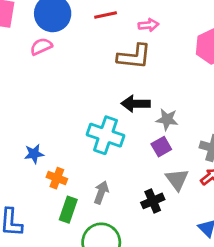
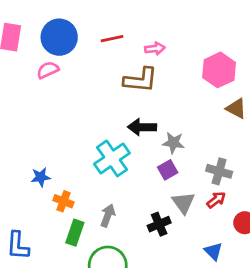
cyan cross: (106, 135) -> (112, 158), turned 36

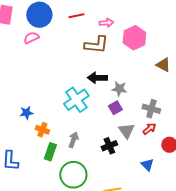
pink hexagon: (219, 70) -> (134, 38), moved

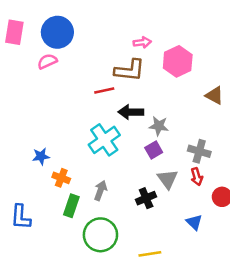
red line: (76, 16) -> (104, 90), moved
red arrow: (149, 129) -> (197, 177), turned 112

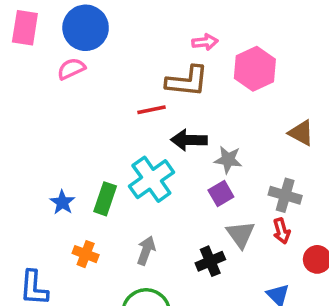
brown triangle: (214, 96) -> (301, 133), moved
blue star: (41, 156) -> (62, 202), turned -30
orange cross: (61, 178) -> (86, 254), moved
green rectangle: (71, 206) -> (105, 199), moved

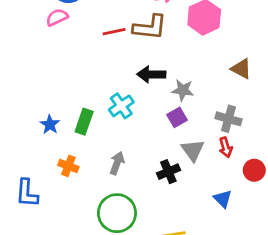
red line: (151, 110) -> (114, 32), moved
cyan cross: (151, 179) -> (121, 106), size x0.7

